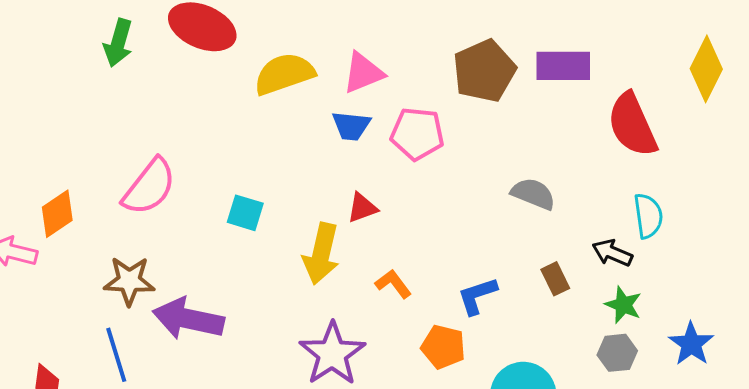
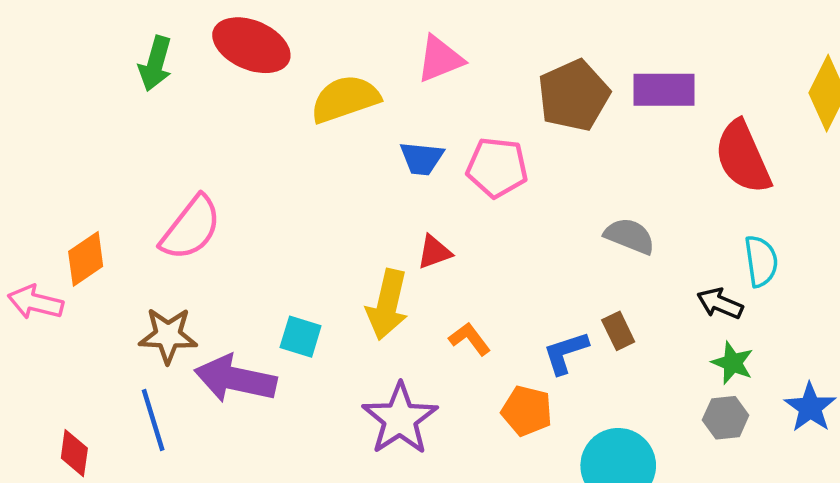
pink triangle: (363, 73) -> (440, 59), moved
cyan square: (245, 213) -> (301, 337), moved
brown rectangle: (555, 279) -> (618, 331), moved

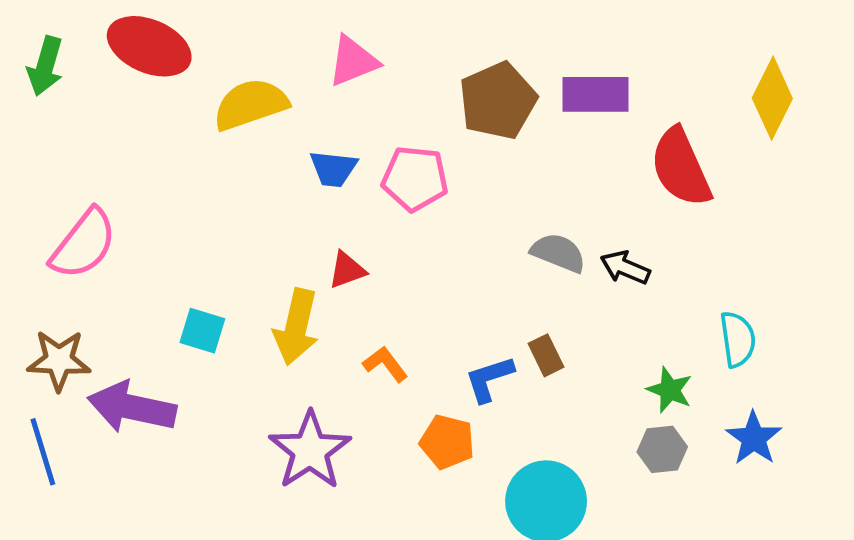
cyan semicircle: (761, 261) -> (738, 339), moved
black arrow: (720, 303) -> (625, 268), moved
cyan square: (301, 337) -> (202, 331), moved

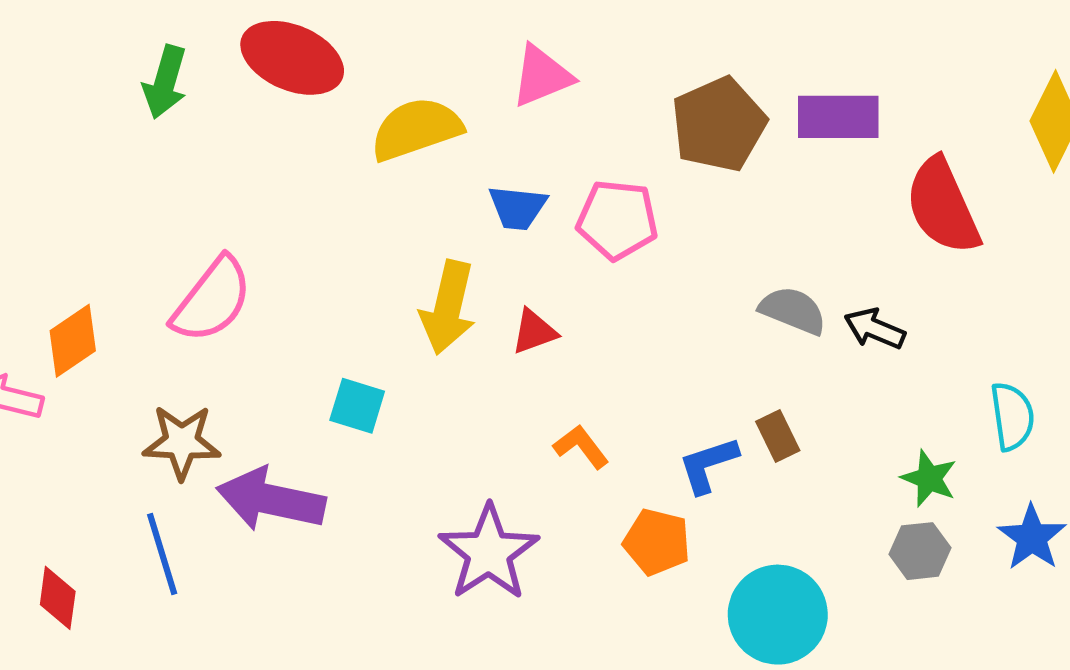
yellow arrow: (296, 327) -> (448, 307), moved

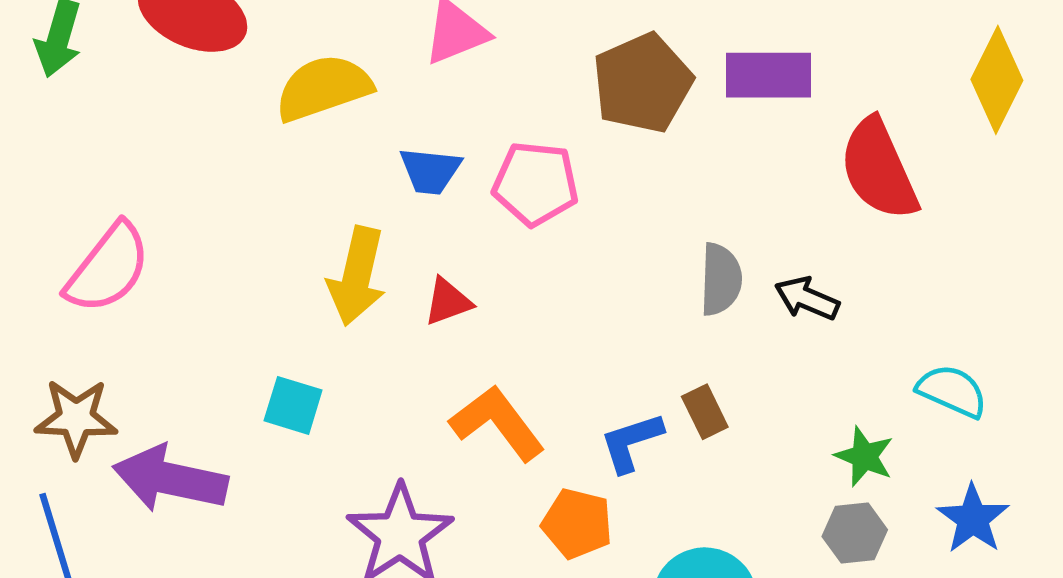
gray semicircle: (793, 310) -> (721, 279), turned 70
cyan square: (357, 406) -> (293, 405), moved
cyan semicircle: (1012, 416) -> (952, 391), turned -58
orange L-shape: (581, 447) -> (497, 423), size x1.6

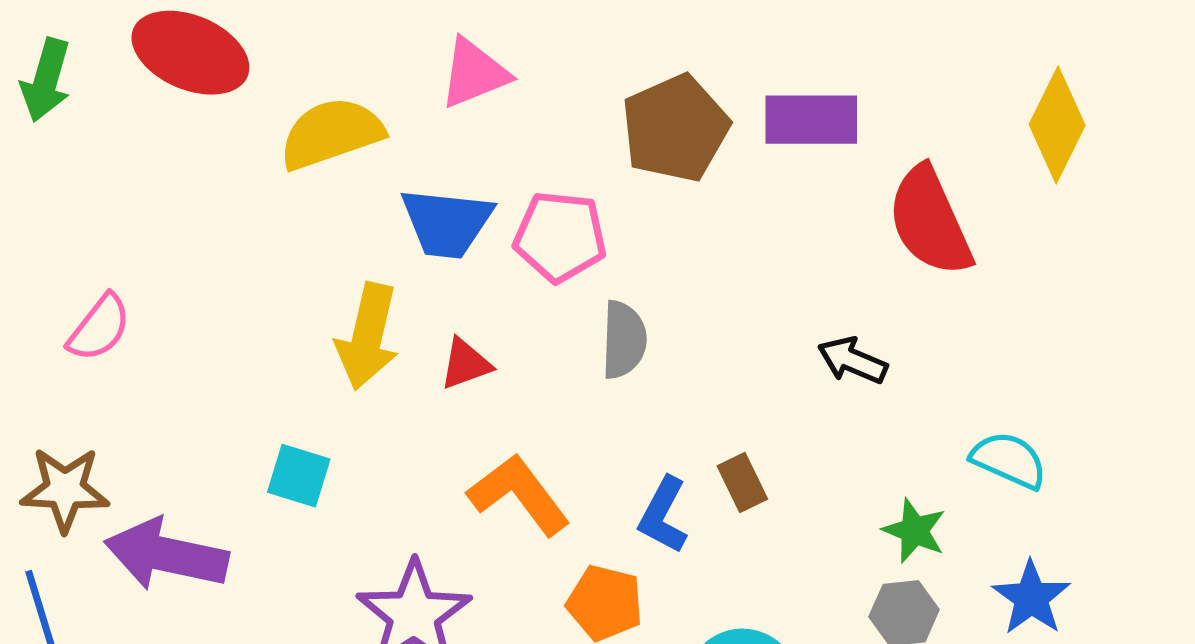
blue trapezoid: (430, 171) -> (447, 223), size x1.4
pink semicircle: (108, 268) -> (99, 328), size x0.7
gray semicircle: (721, 279) -> (624, 340), moved
blue L-shape: (631, 442) -> (663, 515), turned -44

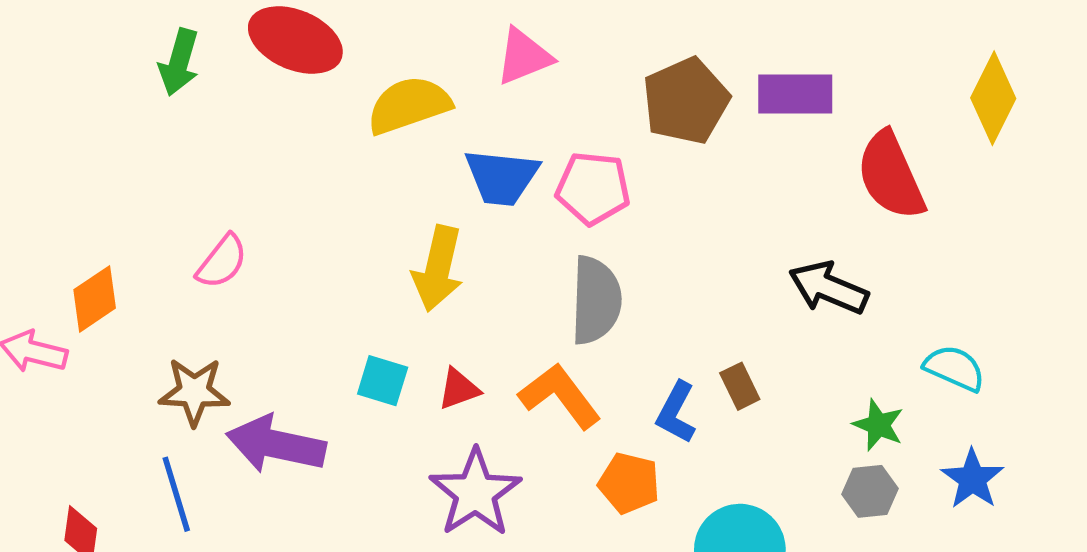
gray semicircle: (624, 340) -> (596, 300), moved, size x1.4
black arrow: (852, 360) -> (828, 288), size x1.4
red triangle: (466, 364) -> (459, 389), moved

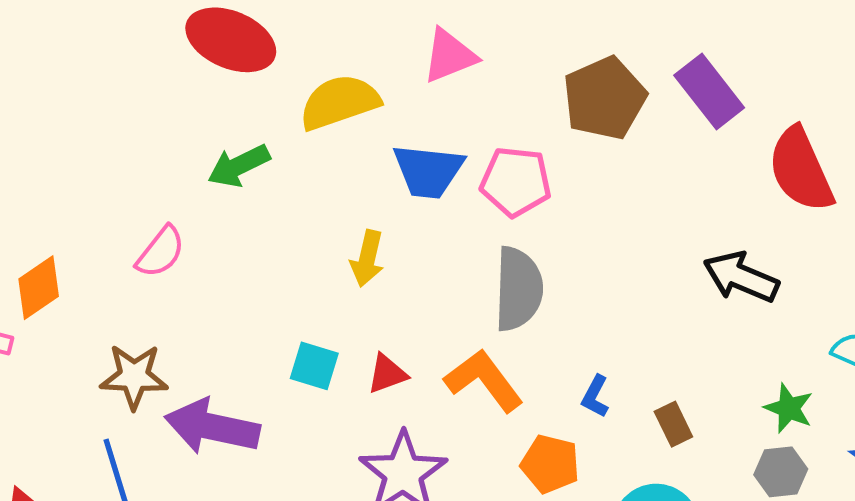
green arrow: (179, 62) -> (239, 166), moved, turned 48
purple rectangle: (795, 94) -> (709, 92), turned 52
yellow arrow: (438, 268) -> (367, 259), size x0.7
brown rectangle: (740, 386) -> (673, 424), moved
blue L-shape: (676, 412) -> (595, 396), size x0.7

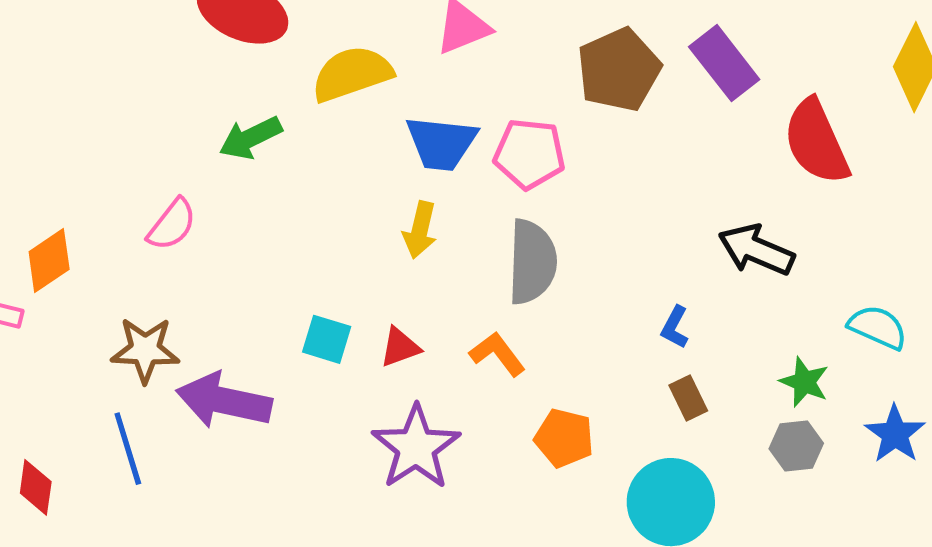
yellow arrow: (367, 259) -> (420, 230), moved
orange L-shape: (484, 380) -> (497, 354), size x0.7
blue L-shape: (595, 396) -> (675, 327), moved

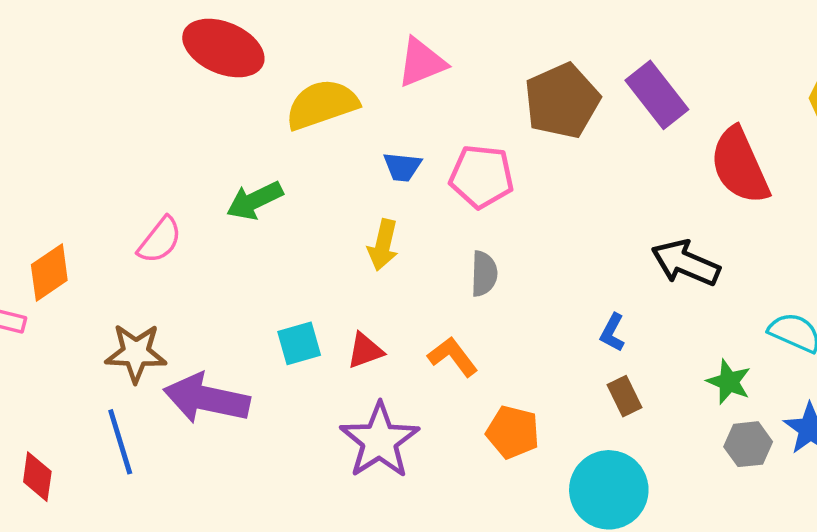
green arrow: (251, 138) -> (255, 200), moved
blue trapezoid: (441, 143) -> (402, 167), size x0.6
gray semicircle: (532, 262) -> (484, 274), size x0.6
cyan square: (327, 339) -> (299, 343), turned -33
gray hexagon: (796, 446) -> (748, 444), moved

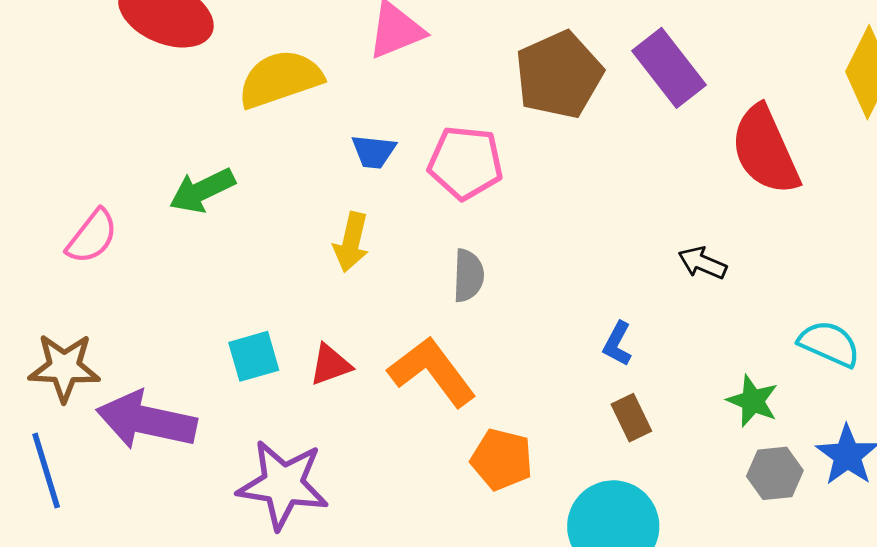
black arrow: (686, 263) -> (702, 263), size x0.6
orange L-shape: (453, 357) -> (432, 372), size x1.5
purple star: (379, 441) -> (283, 485), moved, turned -30

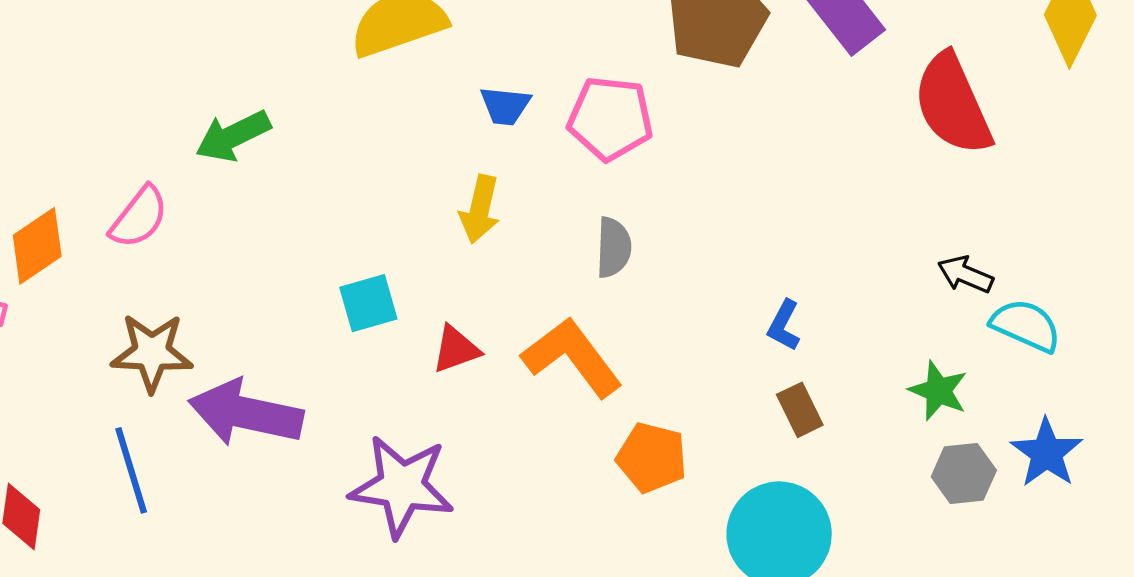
green arrow: (202, 191) -> (233, 136), moved
pink semicircle: (92, 236) -> (139, 217), moved
black arrow: (702, 263) -> (965, 274), moved
cyan square: (254, 356) -> (368, 303), moved

